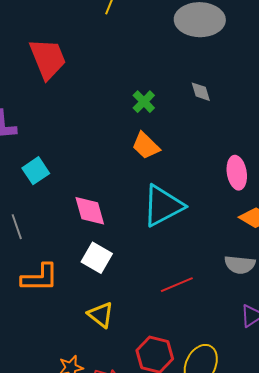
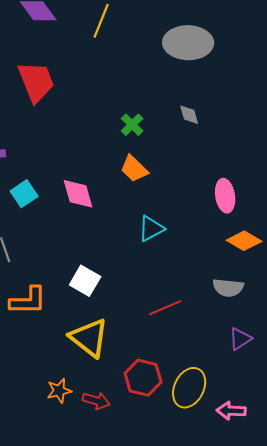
cyan triangle: (163, 206) -> (151, 229), size x0.6
pink diamond: (90, 211) -> (78, 194), moved
yellow triangle: (101, 315) -> (89, 338), size x1.5

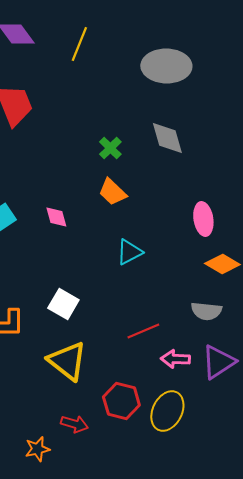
gray diamond: (189, 115) -> (167, 138), size x1.6
pink diamond: (78, 194) -> (56, 217), size x0.7
purple triangle: (240, 339) -> (218, 362), size x1.5
orange star: (59, 391) -> (37, 449), moved
pink arrow: (231, 411) -> (175, 359), moved

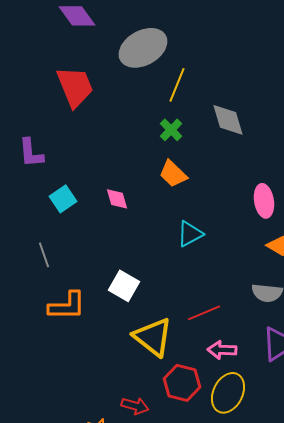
yellow line: (79, 44) -> (177, 85), moved
gray ellipse: (166, 66) -> (143, 48), moved, turned -30
pink arrow: (175, 359) -> (222, 350), moved
yellow triangle: (67, 361) -> (153, 337), moved

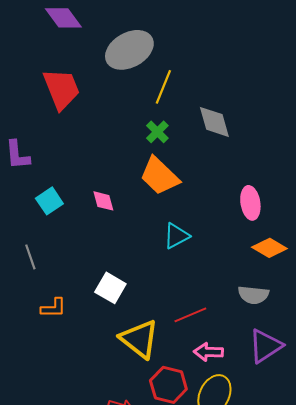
orange trapezoid: (173, 174) -> (159, 176), size x1.4
orange L-shape: (67, 306) -> (53, 308), size x0.7

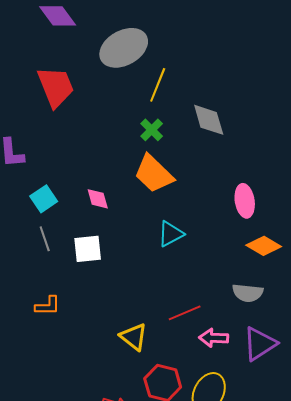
gray line: (30, 257) -> (45, 239), moved
white square: (110, 288) -> (88, 249), moved, turned -36
yellow triangle: (139, 339) -> (134, 337), size x0.7
pink arrow: (208, 352) -> (214, 338), moved

